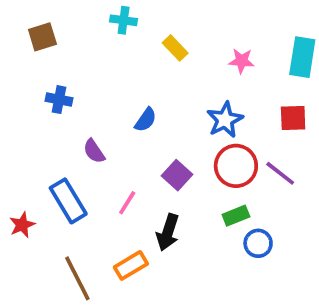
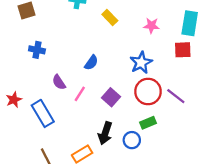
red square: (293, 118) -> (183, 50), moved
pink line: (127, 203) -> (80, 94), moved
red star: (22, 225) -> (14, 100), moved
blue circle: (258, 243) -> (132, 140), moved

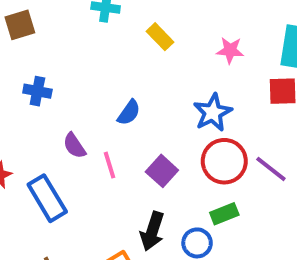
pink line: (80, 94) -> (109, 165), turned -49

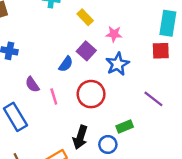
pink star: (230, 50) -> (114, 34), moved
red circle: (224, 161) -> (91, 94), moved
purple square: (162, 171) -> (86, 51), moved

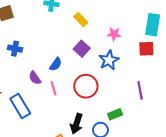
pink star: (114, 34) -> (114, 34), moved
blue semicircle: (66, 64) -> (56, 64), moved
purple line: (153, 99) -> (140, 90), turned 42

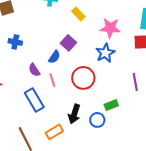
pink star: (114, 34) -> (110, 28), size x1.5
purple square: (82, 49) -> (68, 43), moved
blue rectangle: (20, 106) -> (34, 100), moved

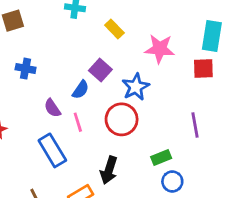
blue star: (105, 53) -> (136, 87), moved
blue circle: (97, 120) -> (172, 181), moved

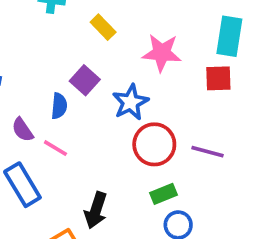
blue semicircle: (81, 90) -> (59, 106), turned -30
red circle: (122, 119) -> (154, 144), moved
pink line: (78, 122) -> (55, 148), turned -42
purple line: (195, 125) -> (207, 152), turned -65

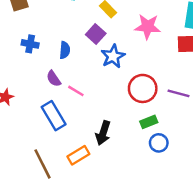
purple square: (85, 80) -> (96, 34), moved
blue star: (131, 102) -> (113, 56), moved
blue semicircle: (59, 106) -> (65, 50), moved

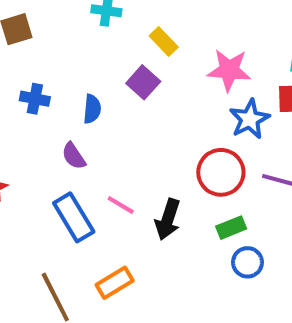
blue star: (113, 56) -> (250, 119), moved
pink line: (76, 91) -> (121, 205), moved
black arrow: (103, 133) -> (168, 219), moved

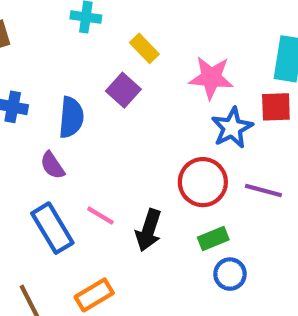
blue semicircle: (92, 109) -> (71, 117), size x1.4

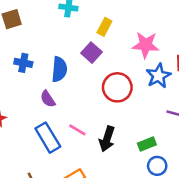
yellow rectangle: (144, 48) -> (104, 27), turned 72
red circle: (203, 182) -> (117, 87), moved

